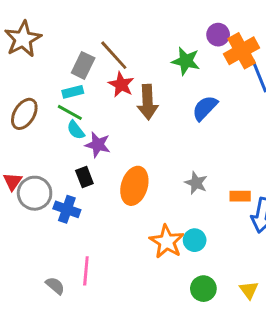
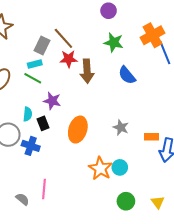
purple circle: (218, 35) -> (109, 11), moved
red star: (121, 85) -> (69, 59), turned -30
blue semicircle: (205, 108) -> (127, 75), turned -84
cyan semicircle: (76, 130) -> (28, 114), moved, turned -136

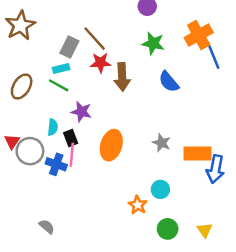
orange rectangle: (152, 137) -> (197, 154), size x1.6
orange star: (100, 168) -> (138, 205), moved, size x0.7
pink line: (44, 189) -> (72, 155), moved

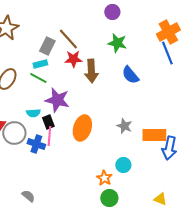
orange cross: (199, 35) -> (168, 32), moved
purple star: (81, 112) -> (57, 100), size x1.4
cyan semicircle: (53, 127) -> (33, 113), turned 80
green circle: (168, 229) -> (109, 198), moved
yellow triangle: (205, 230) -> (160, 199), turned -32

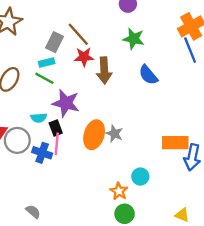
gray star: (124, 126) -> (114, 134), moved

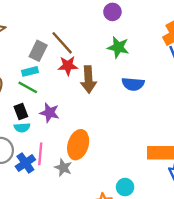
blue semicircle: (148, 75) -> (133, 84), turned -45
purple star: (66, 103) -> (49, 113), size x0.7
black rectangle: (56, 128) -> (21, 111), moved
gray star: (114, 134) -> (63, 168), moved
blue cross: (42, 153) -> (25, 163), turned 36

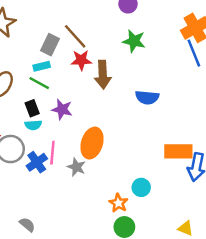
blue semicircle: (133, 84) -> (147, 97), moved

